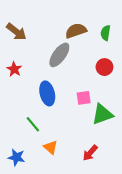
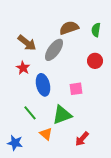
brown arrow: (16, 32) -> (27, 43), moved
red star: (14, 69) -> (23, 68), moved
green triangle: (102, 114) -> (62, 115), moved

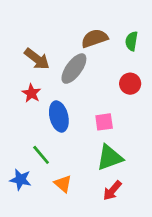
green triangle: (62, 115) -> (110, 158), moved
blue star: (15, 143) -> (20, 180), moved

